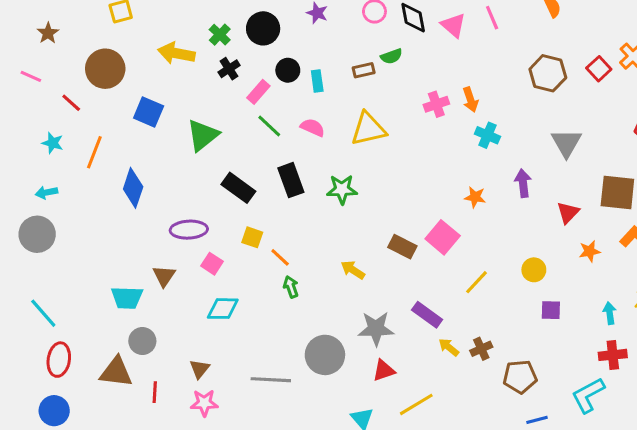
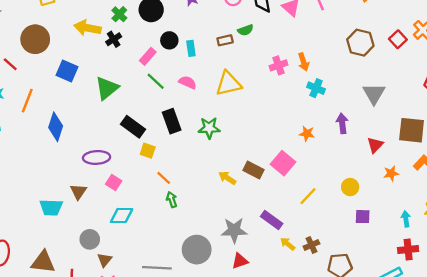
black cross: (229, 69) -> (114, 39), moved
yellow square: (252, 237) -> (148, 151), moved
yellow arrow: (353, 270) -> (227, 178), moved
gray circle: (142, 341) -> (90, 239), moved

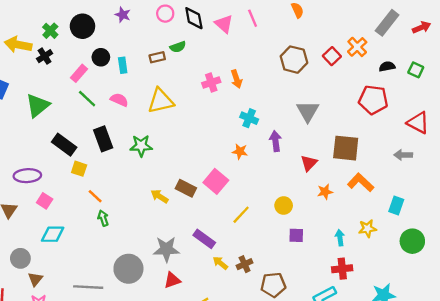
cyan cross: (316, 88) -> (249, 118), moved

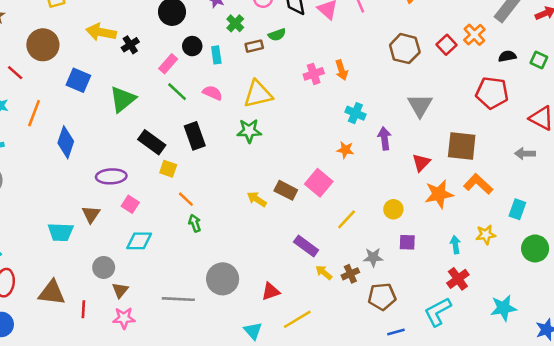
green cross: (50, 31) -> (235, 23), moved
green star: (141, 146) -> (249, 131), moved
orange star: (325, 192) -> (439, 194), size x1.6
gray star: (166, 249) -> (373, 257), moved, size x0.7
red cross: (342, 269) -> (458, 279), turned -30

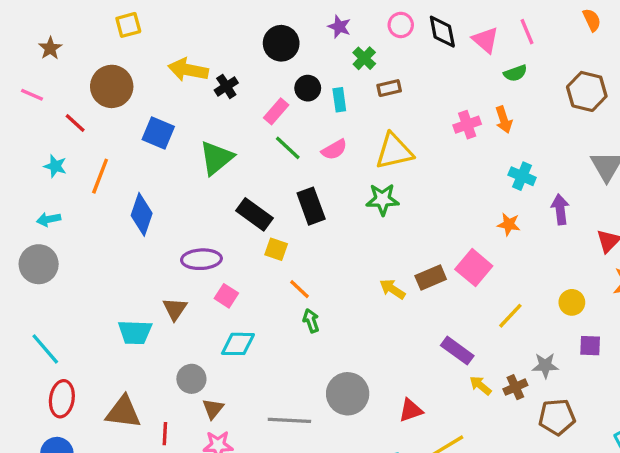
green semicircle: (277, 35) -> (515, 73), moved
pink semicircle: (212, 93) -> (334, 150), turned 126
brown rectangle: (286, 190) -> (431, 277), turned -50

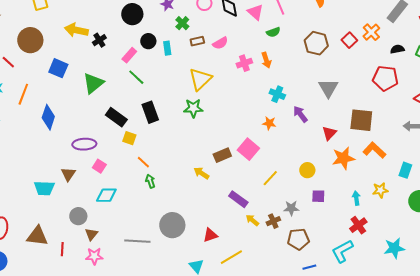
pink semicircle: (334, 150) -> (220, 43), moved
yellow triangle: (394, 151) -> (200, 79), turned -30
purple arrow: (560, 209) -> (300, 114), turned -30
yellow arrow: (392, 289) -> (201, 173), moved

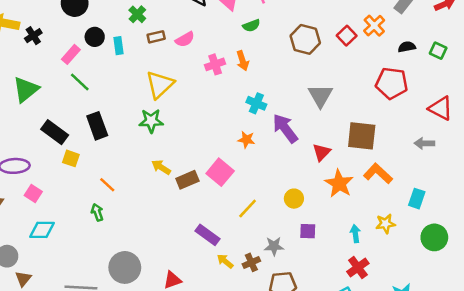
purple arrow: (300, 114) -> (285, 128), size x1.4
orange star: (343, 158) -> (339, 184), turned -30
orange line: (143, 162) -> (107, 185), moved
yellow arrow: (201, 173) -> (161, 167), moved

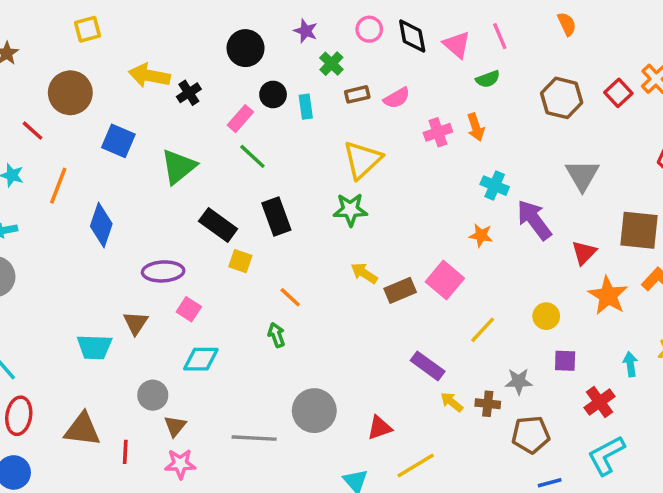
brown cross: (251, 262) -> (488, 404), turned 30
red cross: (358, 267) -> (599, 402), moved

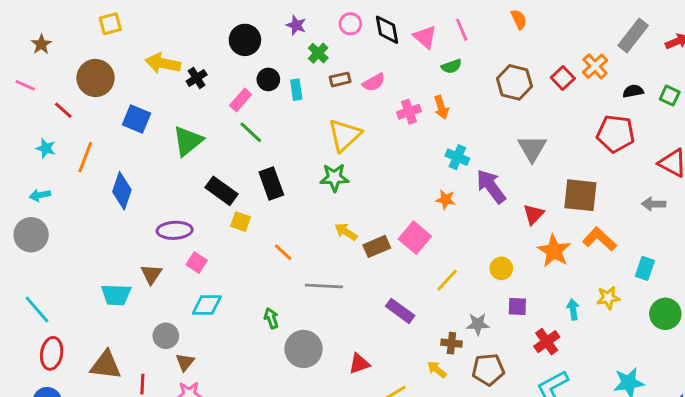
green arrow: (276, 335) -> (271, 318), moved
yellow arrow: (452, 402) -> (437, 369), moved
gray line: (254, 438) -> (324, 286), moved

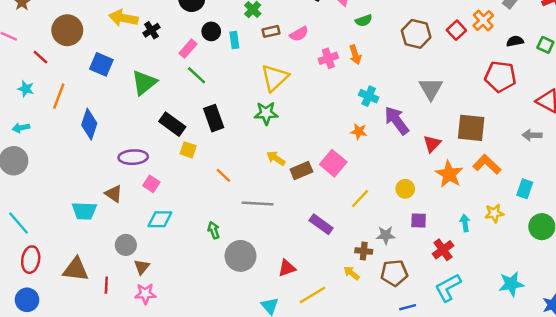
brown triangle: (151, 274) -> (114, 194), turned -30

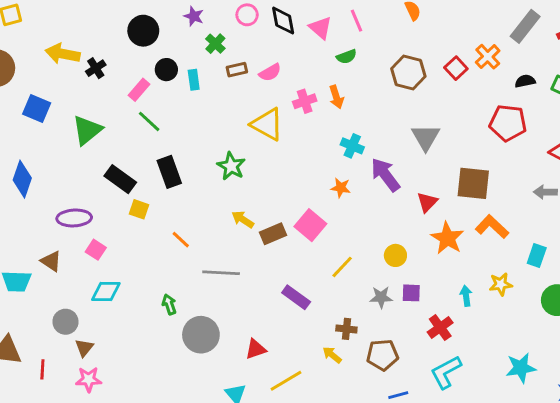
yellow triangle: (275, 78) -> (267, 124), moved, turned -48
green star: (266, 113) -> (231, 166), turned 30
gray star: (386, 235) -> (381, 297), moved

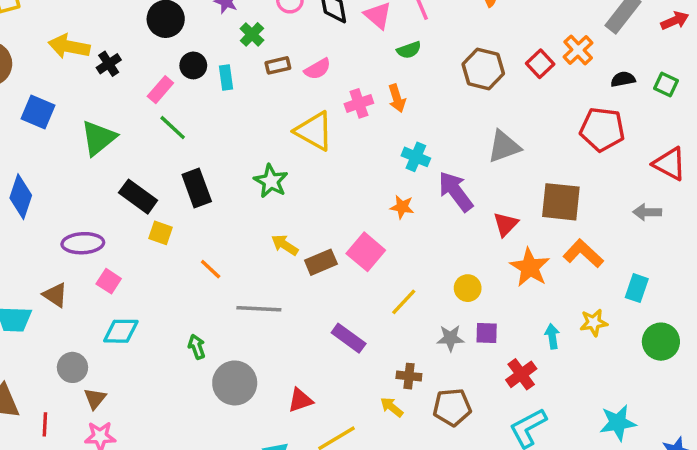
gray triangle: (426, 137) -> (504, 147), turned 40

